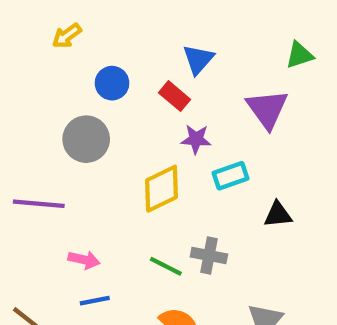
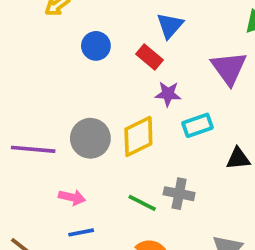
gray circle: (86, 139) -> (90, 138), moved

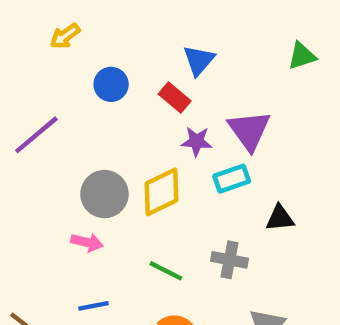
purple triangle: (229, 68) -> (249, 130), moved
purple line: (33, 149) -> (36, 135), moved, turned -45
gray cross: (179, 194) -> (229, 260), moved
pink arrow: (72, 197) -> (87, 242), moved

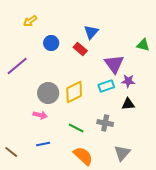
green triangle: (302, 56) -> (143, 45), moved, turned 32
purple star: (197, 141) -> (128, 81), moved

